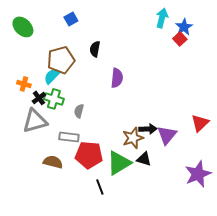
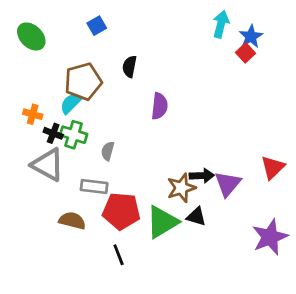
black cross: (39, 98) -> (53, 133), turned -32
gray triangle: (35, 121) -> (48, 165), turned 44
black line: (100, 187) -> (119, 255), moved

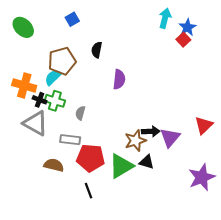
orange cross: (33, 114) -> (24, 85), size x1.6

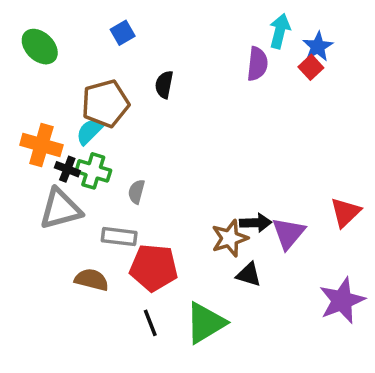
purple semicircle: (119, 79) -> (257, 64), moved
gray triangle: (35, 123) -> (60, 209), turned -44
green triangle: (121, 166) -> (206, 323), moved

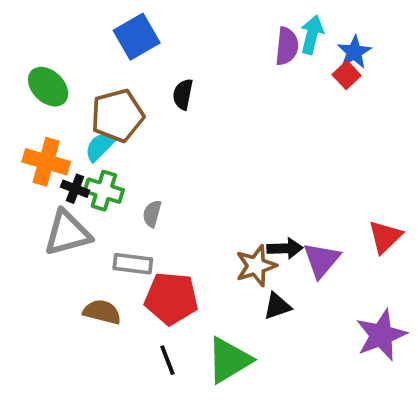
blue square: (123, 33) -> (137, 37), size x1.6
green ellipse: (40, 47) -> (48, 87), moved
purple semicircle: (257, 64) -> (287, 46), moved
black triangle: (249, 275) -> (277, 306), turned -36

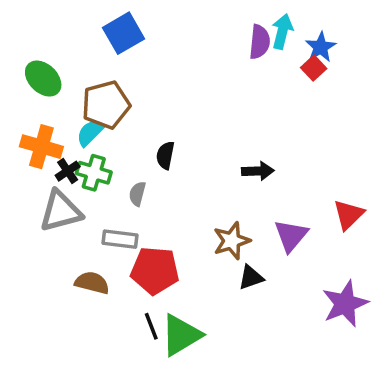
black semicircle: (183, 94) -> (165, 155), moved
black cross: (75, 189) -> (68, 171), turned 35
black arrow: (285, 248) -> (258, 171), moved
green triangle: (229, 360) -> (181, 335), moved

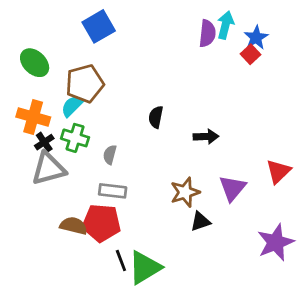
black semicircle: (165, 155) -> (156, 117), moved
black cross: (68, 171) -> (44, 142), moved
gray rectangle: (120, 239) -> (113, 191), moved
red pentagon: (155, 270) -> (101, 223), moved

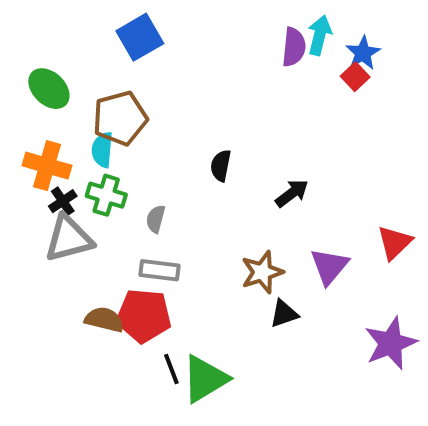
cyan semicircle: (72, 106) -> (102, 150), turned -40
black arrow: (206, 137) -> (292, 193), turned -35

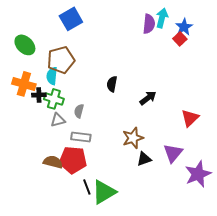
black cross: (63, 201) -> (39, 95), moved, turned 32
gray triangle: (69, 239) -> (58, 120), moved, size x0.6
red triangle: (395, 243) -> (190, 118), moved
purple triangle: (329, 266) -> (173, 153), moved

